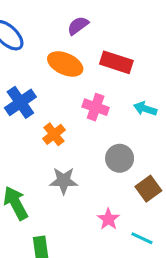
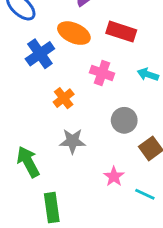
blue cross: (20, 102) -> (40, 54), moved

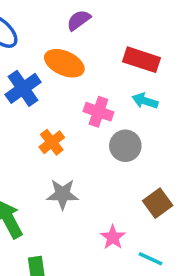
red rectangle: (121, 32) -> (141, 60), moved
cyan arrow: (148, 74) -> (145, 101), moved
gray circle: (124, 120) -> (125, 146), moved

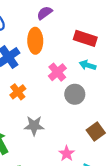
orange ellipse: (64, 63) -> (35, 41), turned 65
pink cross: (98, 112) -> (57, 72), turned 30
orange cross: (52, 142) -> (18, 92), moved

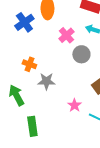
orange cross: (18, 92) -> (29, 64), moved, turned -32

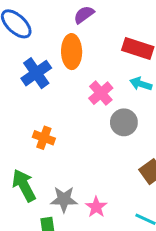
gray star: (46, 81) -> (64, 199), moved
pink star: (74, 105) -> (96, 207), moved

